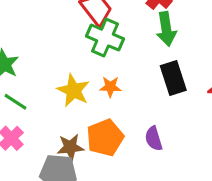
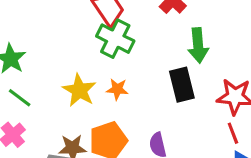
green arrow: (166, 29) -> (198, 45), moved

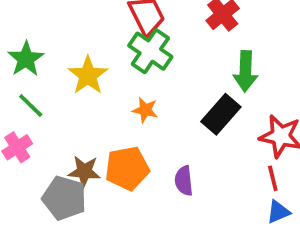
black rectangle: (182, 85) -> (221, 114), turned 48
yellow star: (79, 90) -> (88, 75), moved

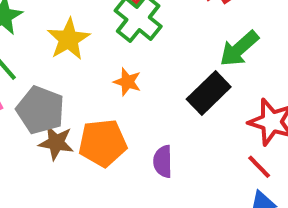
green arrow: (245, 71) -> (239, 49), turned 42
red line: (273, 178) -> (259, 167), turned -35
gray pentagon: (64, 198) -> (40, 110), moved

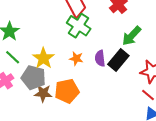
yellow star: (69, 39) -> (43, 58), moved
purple semicircle: (163, 161) -> (100, 58), moved

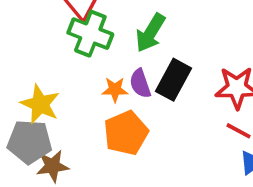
green arrow: (132, 36) -> (150, 33), moved
orange star: (76, 58) -> (115, 90), moved
orange pentagon: (67, 91) -> (126, 133), moved

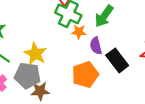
black rectangle: (173, 80) -> (117, 60), moved, turned -70
orange star: (115, 90) -> (79, 32), moved

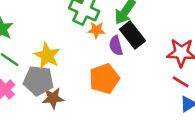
black rectangle: (117, 60) -> (132, 35), moved

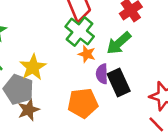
black rectangle: (132, 35) -> (119, 82), moved
brown star: (53, 98) -> (28, 110), turned -30

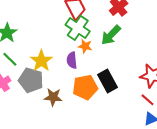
purple semicircle: (102, 74) -> (72, 60), moved
black rectangle: (119, 82) -> (107, 81), moved
brown star: (28, 110) -> (53, 97), moved, turned 30

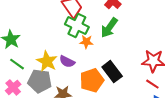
purple semicircle: (72, 60) -> (67, 62), moved, turned -49

